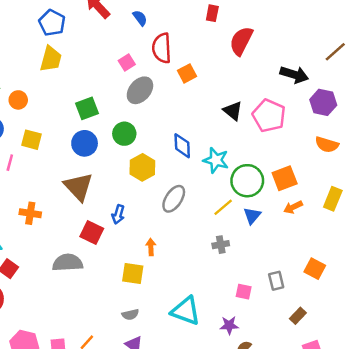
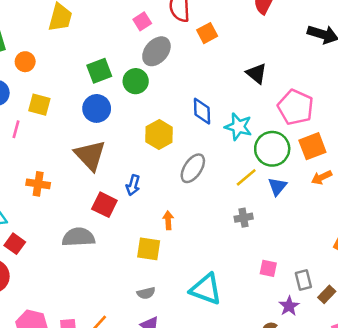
pink pentagon: (269, 116) -> (296, 107), moved
green circle: (124, 134) -> (136, 81), moved
gray rectangle: (276, 281) -> (303, 280), moved
purple star: (229, 325) -> (289, 306), moved, turned -30

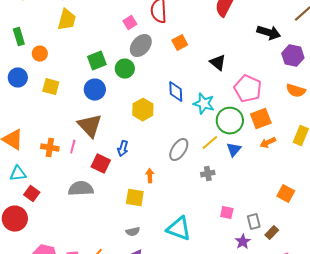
orange square: (207, 33) -> (180, 43), moved
pink line: (16, 129) -> (73, 147), moved
gray ellipse: (193, 168) -> (179, 150), moved

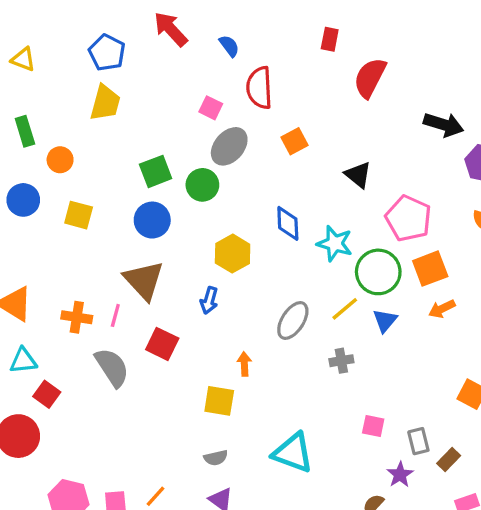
pink square: (130, 23) -> (211, 108), turned -32
blue arrow: (123, 149) -> (209, 300), moved
gray semicircle: (81, 189) -> (112, 367), moved, turned 60

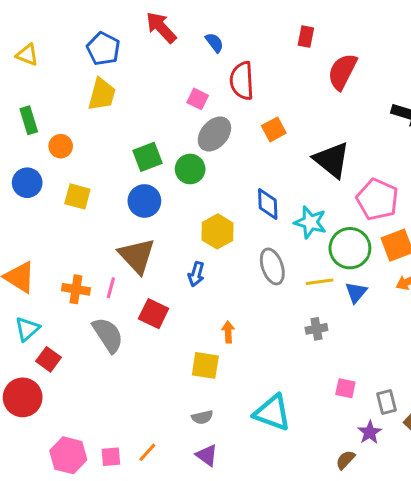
black triangle: (358, 175) -> (332, 160), size x1.5
yellow line: (345, 309) -> (320, 282), turned 32
gray ellipse: (293, 321) -> (272, 266), moved, turned -52
cyan triangle: (23, 361) -> (27, 329), turned -36

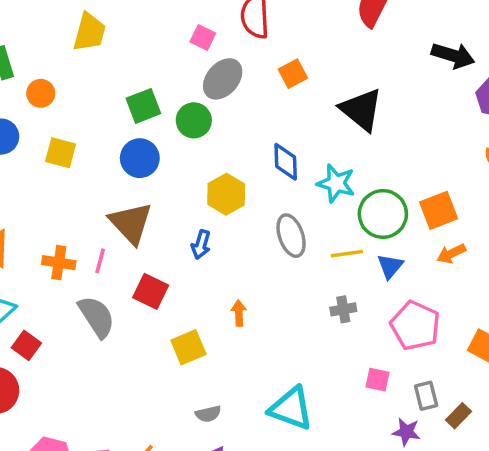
pink pentagon: (377, 199) -> (415, 326), moved
yellow square: (205, 365) -> (188, 347), moved, turned -32
purple star: (370, 432) -> (406, 432), turned -30

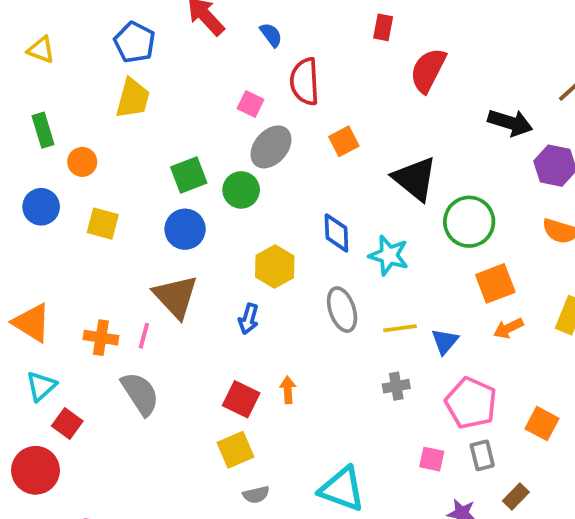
green circle: (383, 214) -> (469, 222), moved
red square: (151, 291) -> (241, 399), moved
yellow square: (188, 347) -> (236, 450), moved
gray rectangle: (426, 396) -> (482, 455), moved

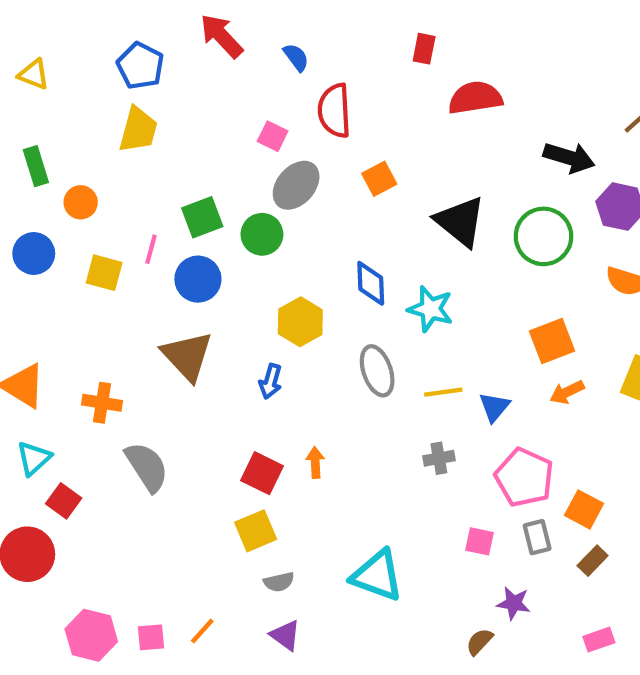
red semicircle: (428, 70) -> (475, 98), turned 54
green circle: (469, 222) -> (543, 236), moved
pink line: (144, 336) -> (151, 249), moved
orange square: (542, 424) -> (584, 509), moved
brown rectangle: (516, 496) -> (593, 561), moved

